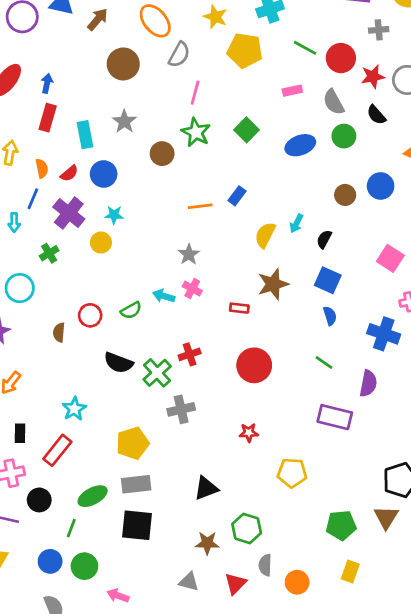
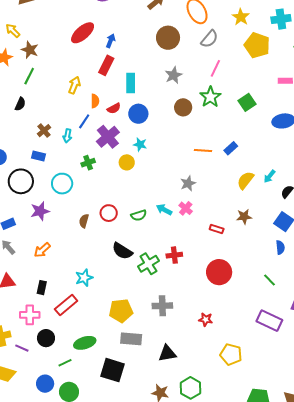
gray star: (124, 121) -> (174, 75), moved
brown star: (273, 284) -> (244, 217), size x0.7
gray cross: (181, 409) -> (162, 306), moved
gray rectangle: (136, 484) -> (131, 339), moved
green line: (71, 528) -> (65, 363), turned 32

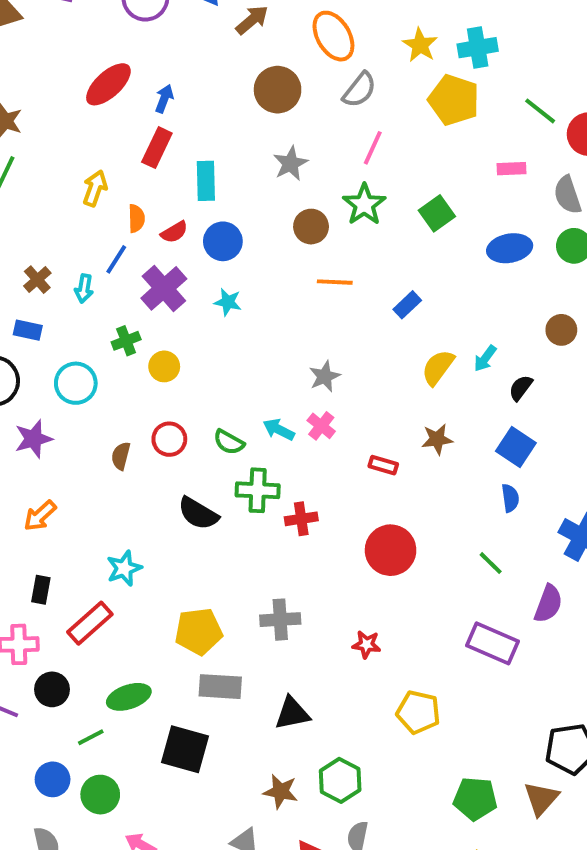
cyan cross: (281, 19) -> (478, 48), moved
orange line: (203, 150) -> (335, 282), moved
yellow circle: (127, 162) -> (164, 366), moved
green semicircle: (139, 215) -> (229, 442), turned 49
green cross: (148, 264) -> (258, 490), moved, turned 35

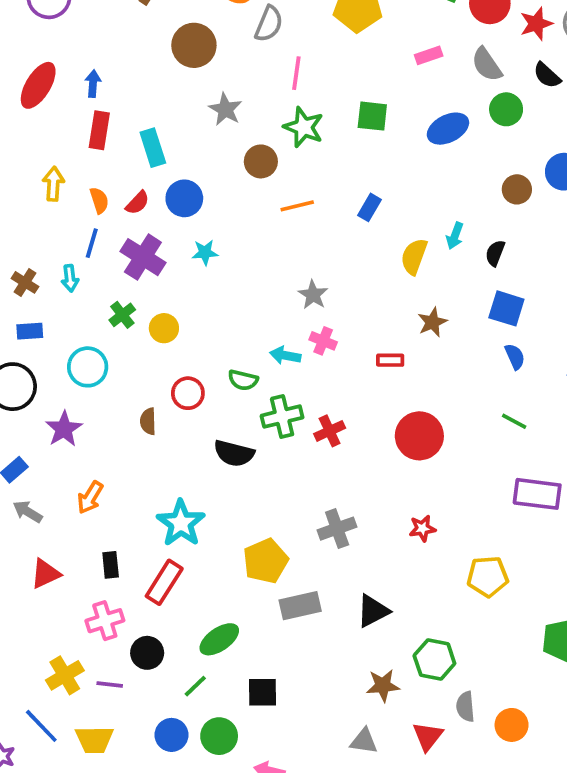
green square: (437, 213) -> (372, 116), turned -32
cyan star: (124, 568) -> (181, 523), size x1.4
black square: (185, 749) -> (262, 692), moved, size x0.7

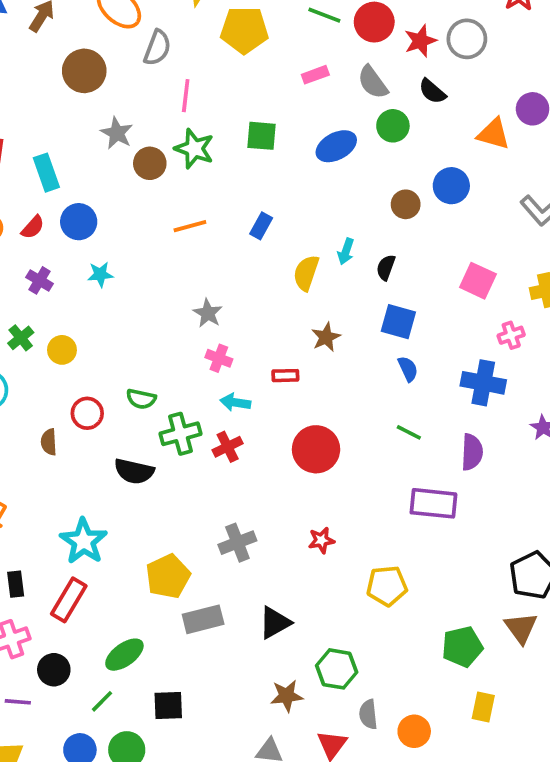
brown circle: (261, 161) -> (150, 163), moved
purple cross: (143, 257) -> (39, 280), size x0.6
cyan arrow: (285, 355) -> (235, 402), moved

